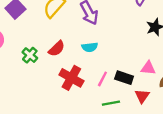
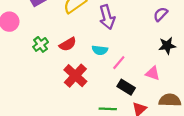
pink triangle: (148, 68) -> (153, 73), moved
pink line: (102, 79) -> (119, 63), moved

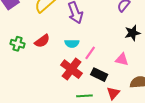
green cross: (41, 44) -> (18, 44), turned -32
red cross: (75, 76) -> (71, 69), moved

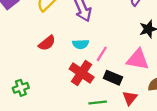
green cross: (18, 44) -> (21, 88), moved, turned -32
pink triangle: (122, 59) -> (138, 59), size x1.5

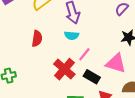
red semicircle: (47, 43) -> (37, 39), turned -49
cyan semicircle: (81, 44) -> (72, 35), moved

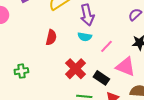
pink line: (84, 54) -> (106, 46), moved

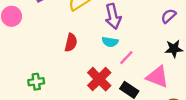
pink line: (106, 46) -> (126, 58), moved

